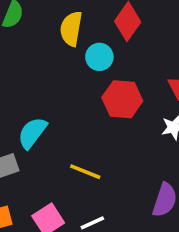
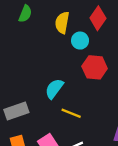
cyan semicircle: (32, 133) -> (54, 89), moved

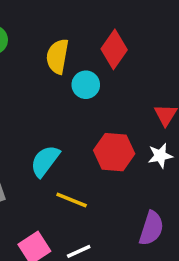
red hexagon: (95, 67) -> (114, 152), moved

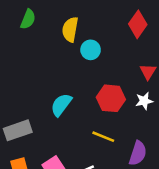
red diamond: (114, 49) -> (138, 24), moved
yellow line: (72, 200) -> (103, 137), moved

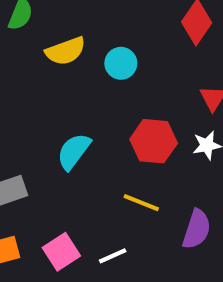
yellow semicircle: (70, 29) -> (66, 51), moved, turned -120

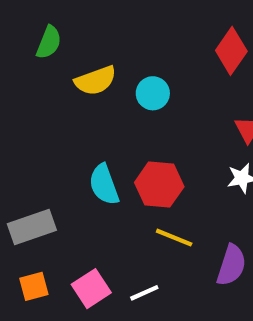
red hexagon: (154, 141) -> (159, 185), moved
cyan semicircle: (74, 151) -> (104, 185), turned -57

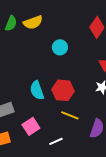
yellow semicircle: (95, 81) -> (33, 22), moved
pink square: (91, 289) -> (31, 126), moved

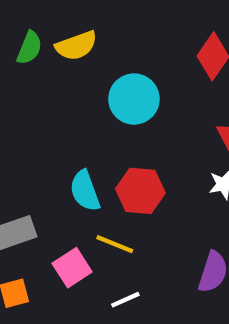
cyan circle: (60, 47) -> (134, 99), size x1.5
yellow line: (70, 115) -> (115, 244), moved

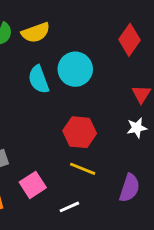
cyan semicircle: (85, 191) -> (39, 79), moved
yellow line: (115, 244) -> (83, 169), moved

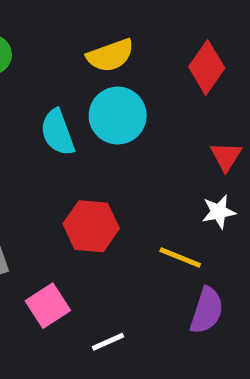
yellow semicircle: (36, 33) -> (110, 55), moved
red hexagon: (80, 132) -> (91, 226), moved
yellow line: (83, 169) -> (180, 258), moved

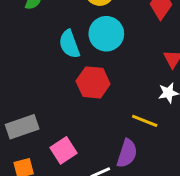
red hexagon: (91, 226) -> (93, 82), moved
purple semicircle: (207, 310) -> (127, 153), moved

